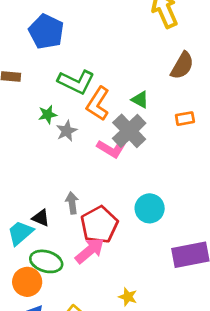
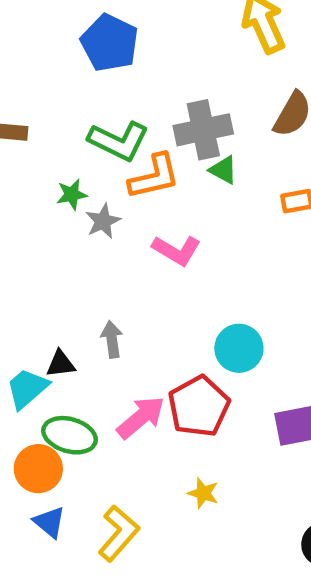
blue pentagon: (46, 32) -> (110, 43), moved
orange L-shape: (98, 104) -> (154, 177), turned -136
gray cross: (129, 131) -> (203, 130), moved, turned 32
black triangle: (41, 218) -> (61, 364), turned -30
red pentagon: (99, 225) -> (199, 406), moved

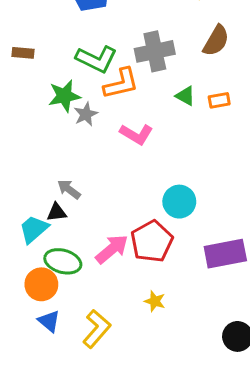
green triangle: (223, 170) -> (185, 96), moved
green star: (72, 194) -> (64, 96), size x1.5
gray arrow: (112, 339) -> (69, 189), moved, turned -45

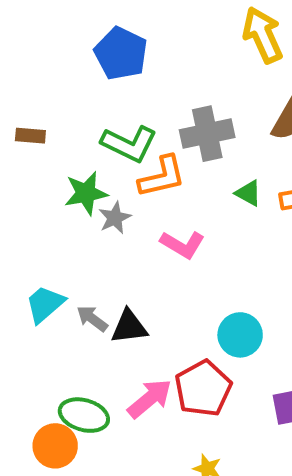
black triangle: (57, 212) -> (129, 327), moved, size x1.4
cyan trapezoid: (34, 229) -> (45, 304), moved

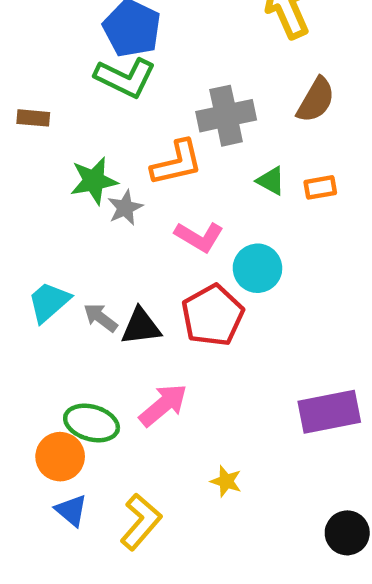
green L-shape: (129, 144) -> (125, 78), moved
cyan circle: (240, 335) -> (257, 268), moved
red pentagon: (203, 388) -> (213, 315), moved

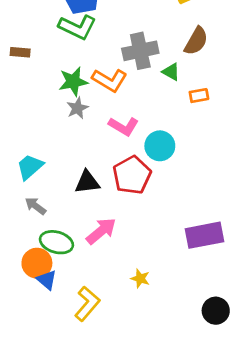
orange L-shape: (177, 163) -> (110, 80), turned 44
green star: (94, 181) -> (73, 82), moved
green triangle: (271, 181) -> (171, 72), moved
gray arrow: (100, 318) -> (36, 206), moved
blue triangle: (71, 510) -> (47, 280), moved

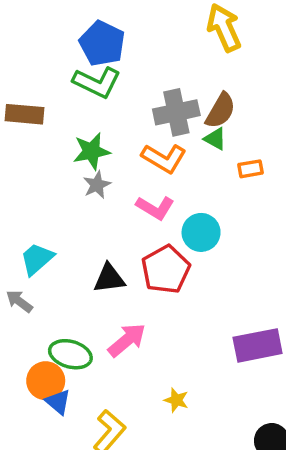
brown semicircle: (196, 41) -> (220, 111), moved
brown rectangle: (20, 52) -> (25, 114), size x1.5
orange L-shape: (110, 80) -> (164, 158), moved
gray arrow: (36, 206) -> (19, 301), moved

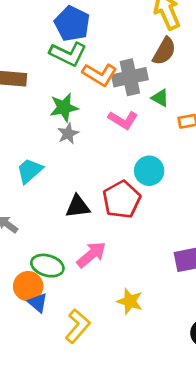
brown semicircle: (220, 111) -> (164, 51), moved
orange L-shape: (164, 158) -> (100, 74), moved
pink L-shape: (155, 208) -> (123, 120), moved
cyan trapezoid: (37, 259) -> (30, 171), moved
yellow star: (176, 400) -> (130, 301), size x1.4

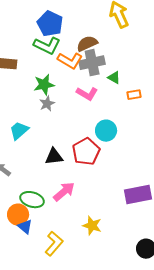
brown semicircle: (164, 51) -> (87, 44), moved, turned -145

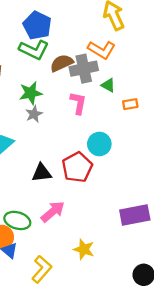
brown semicircle: (87, 44) -> (62, 63), moved
orange L-shape: (70, 61) -> (102, 50), moved
pink L-shape: (87, 94) -> (78, 103), turned -110

